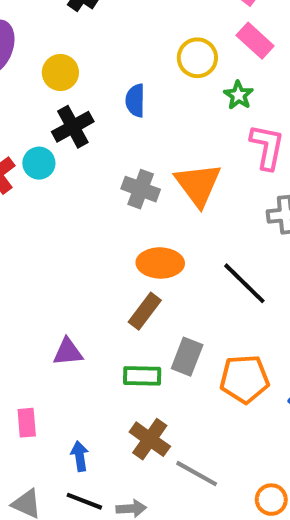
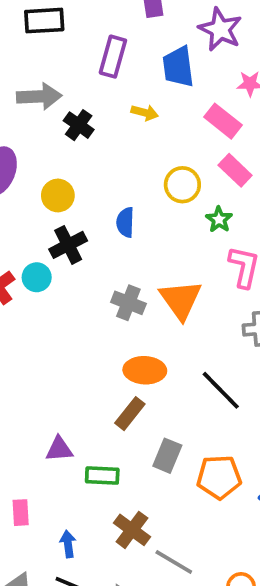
green rectangle: (142, 376) -> (102, 475), moved

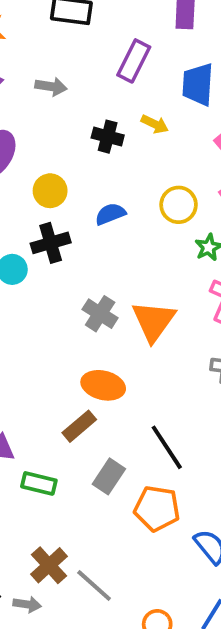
gray arrow: (39, 96) -> (51, 87), size x0.7
black cross: (79, 125) -> (108, 137), moved, turned -32
blue semicircle: (125, 222) -> (110, 214), moved, turned 56
black line: (221, 390) -> (167, 447), moved
brown cross: (132, 530) -> (49, 565), moved

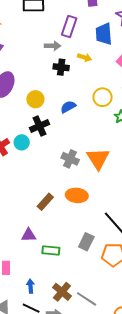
gray arrow: (51, 87) -> (53, 46), moved
brown rectangle: (79, 426) -> (45, 202), moved

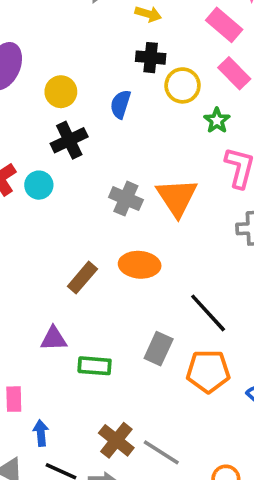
black cross: (61, 67) -> (151, 58), moved
blue semicircle: (68, 107) -> (120, 104), turned -42
cyan circle: (22, 142) -> (39, 185), moved
blue arrow: (30, 286) -> (41, 433), moved

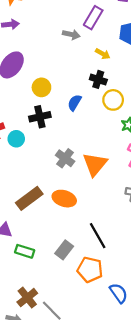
brown rectangle: (82, 278) -> (29, 198), size x1.4

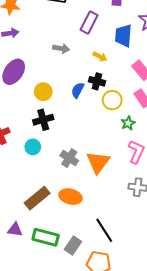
gray arrow: (71, 34) -> (61, 48), moved
blue semicircle: (74, 103) -> (78, 90), moved
cyan circle: (16, 139) -> (33, 147), moved
green rectangle: (25, 251) -> (46, 237), moved, size x1.4

